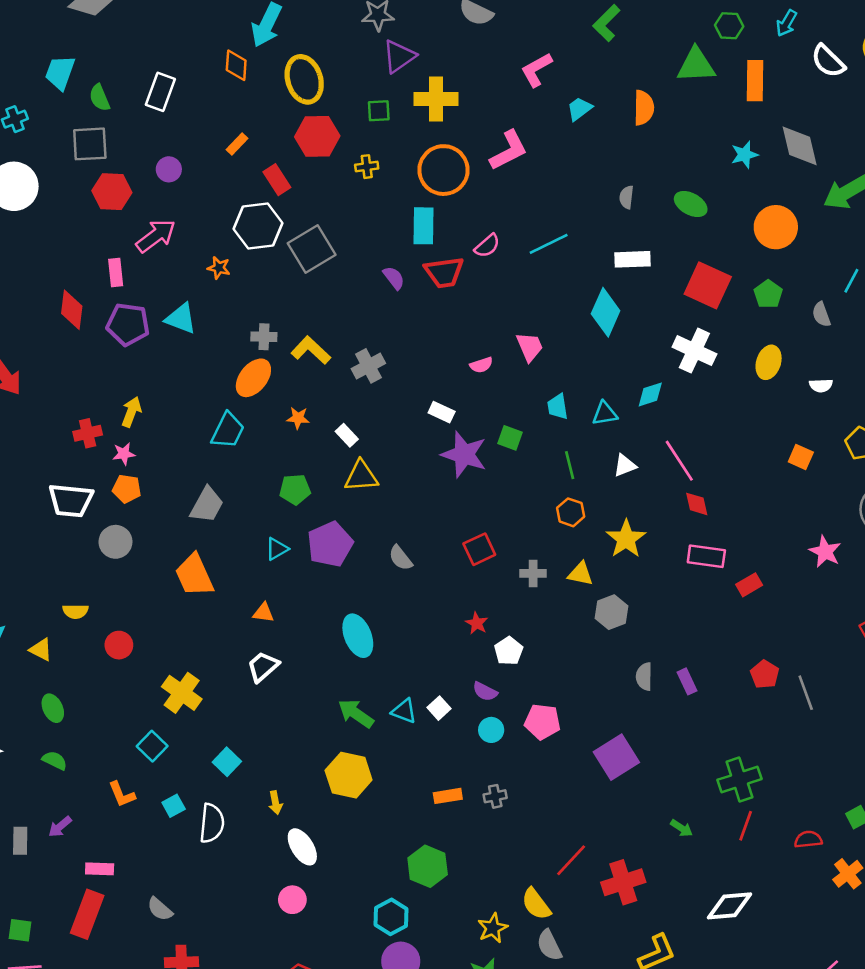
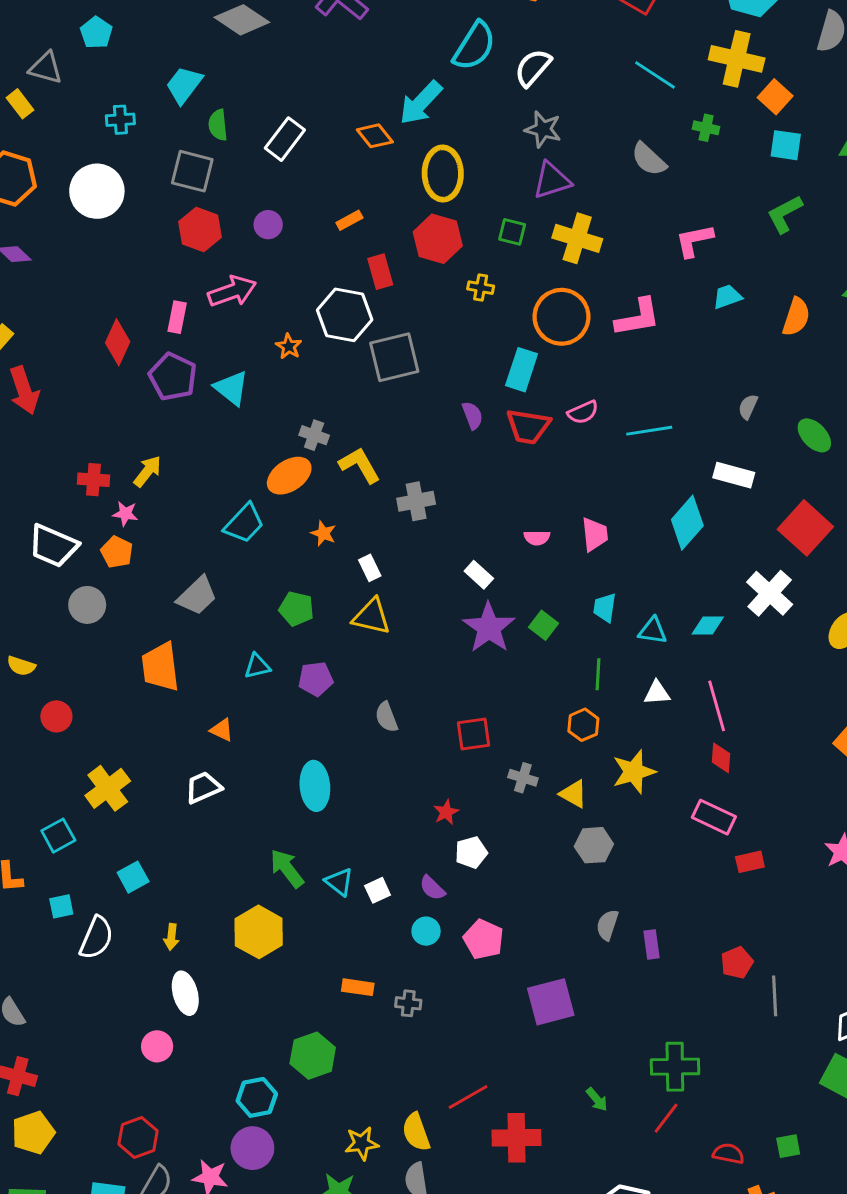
orange diamond: (236, 65) -> (375, 136), turned -60
purple pentagon: (330, 544) -> (316, 679), size x0.7

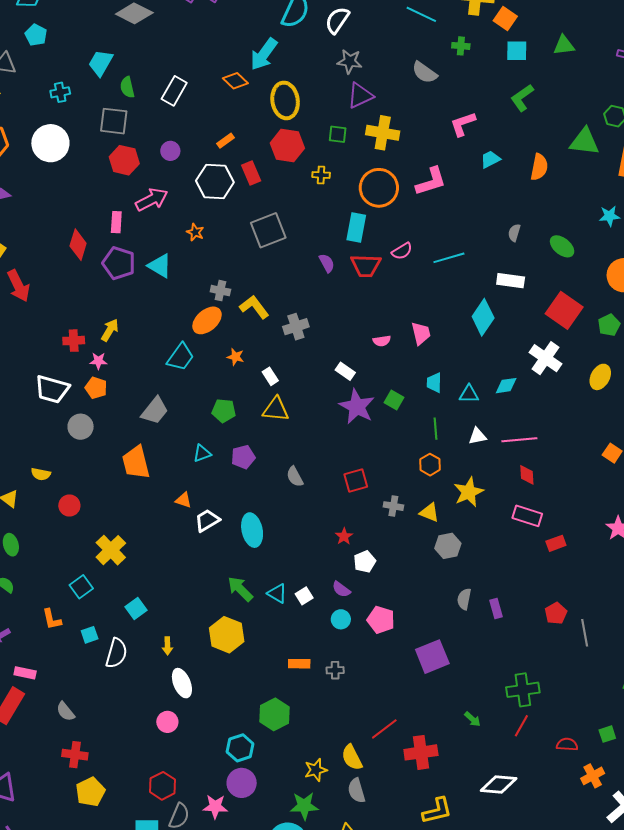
white hexagon: (345, 315) -> (215, 182), moved
pink line: (717, 706) -> (519, 440), turned -72
white trapezoid: (203, 787) -> (207, 520), moved

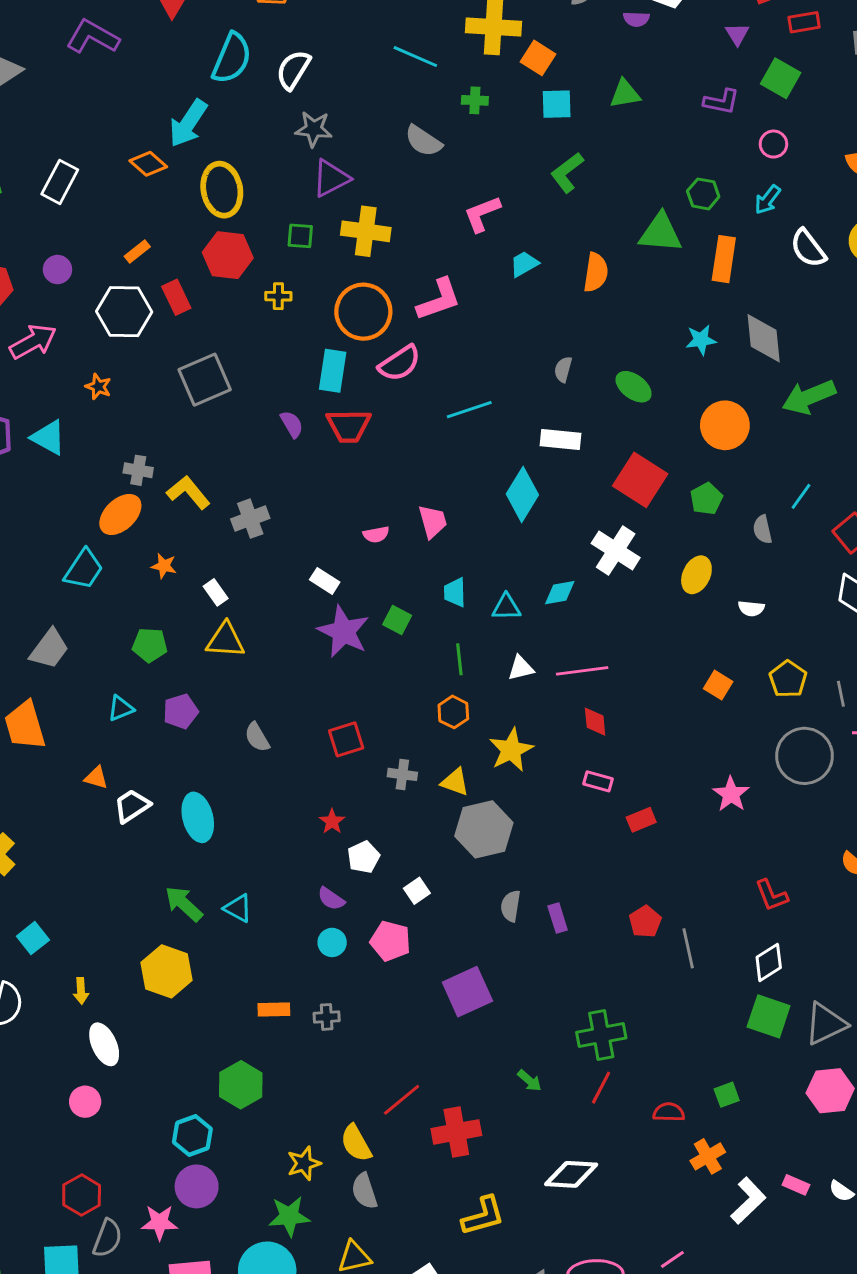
pink semicircle: (402, 251) -> (400, 363), moved, size x1.4
pink rectangle: (527, 516) -> (598, 781), size x0.7
gray hexagon: (448, 546) -> (484, 829), size x1.5
white square: (304, 596) -> (417, 891), moved

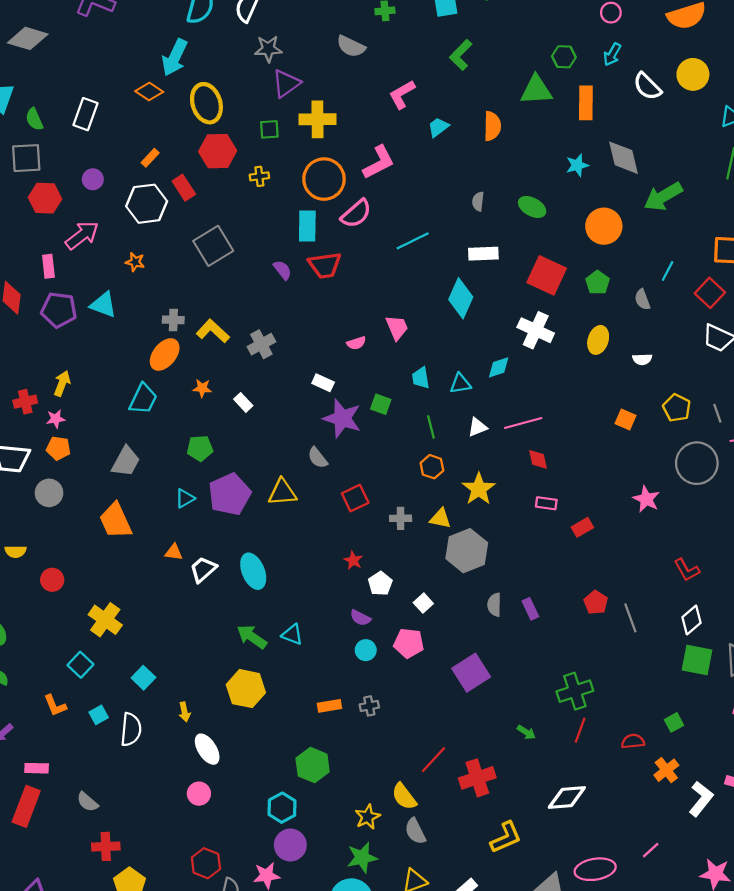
yellow triangle: (226, 640) -> (282, 492), moved
purple pentagon: (181, 711) -> (230, 494), size x1.6
gray semicircle: (257, 737) -> (318, 458), moved

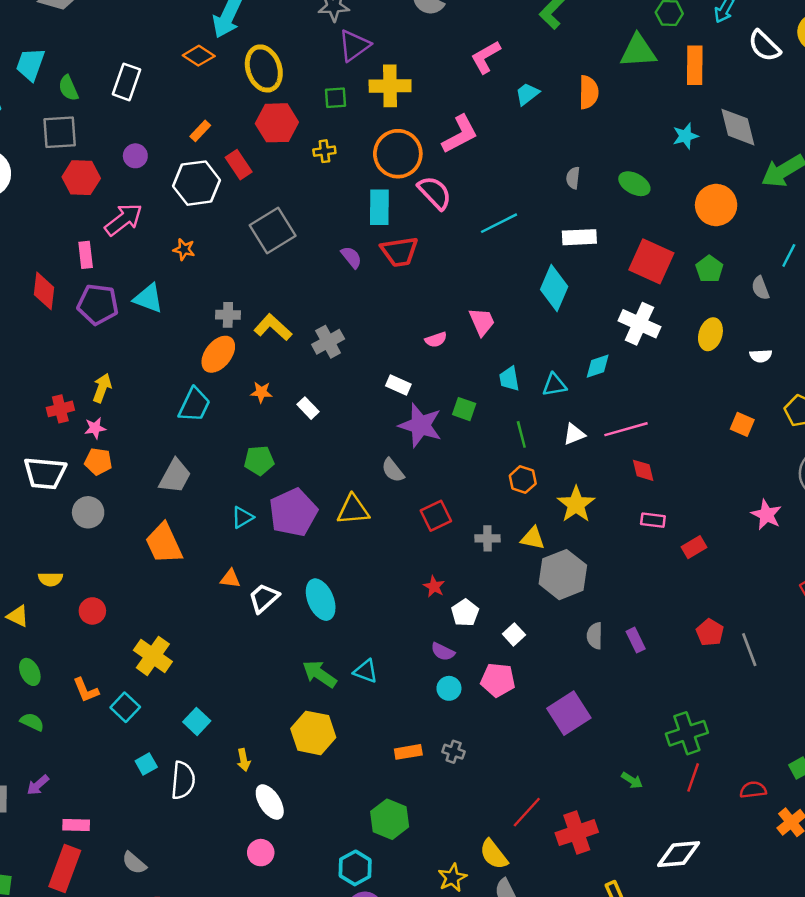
pink semicircle: (356, 214) -> (435, 193), turned -92
orange L-shape: (55, 705) -> (86, 690), moved
gray cross: (369, 706) -> (454, 752), turned 30

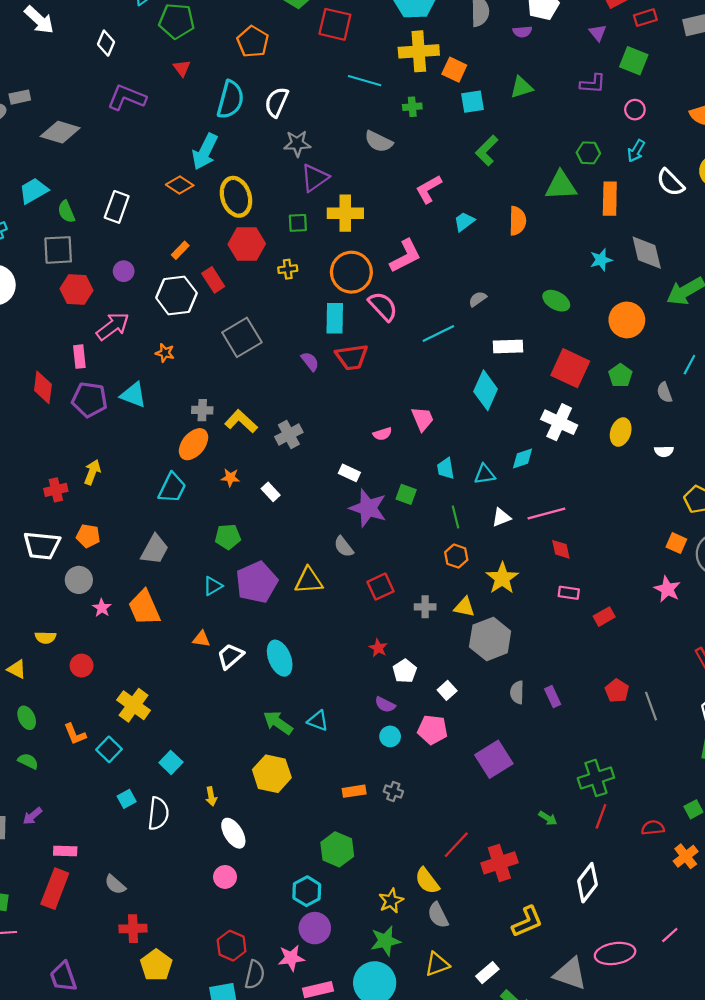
cyan trapezoid: (30, 64) -> (34, 191), turned 40
gray semicircle: (573, 178) -> (478, 299), moved, turned 48
orange square: (742, 424) -> (676, 543), moved
pink star: (95, 428) -> (102, 608), moved, turned -30
white diamond: (679, 854) -> (587, 883), turned -48

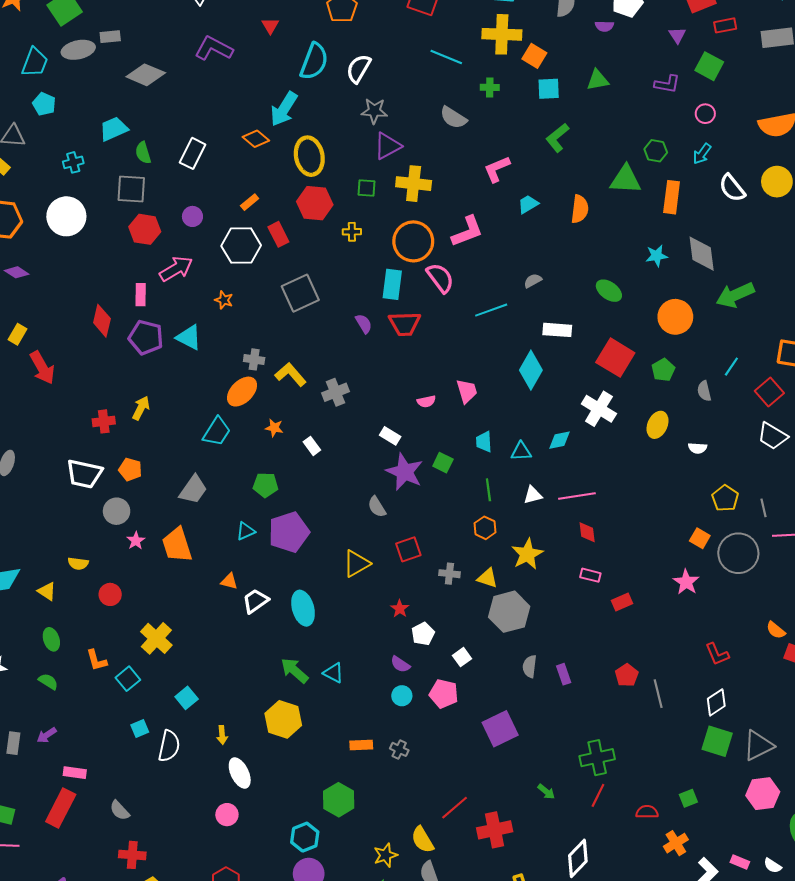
yellow triangle: (309, 581) -> (357, 563), moved, turned -32

